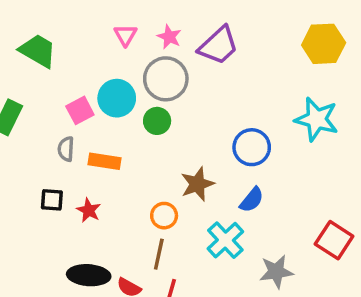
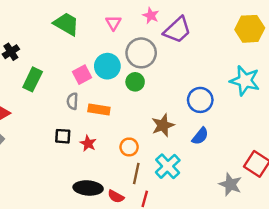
pink star: (169, 37) -> (151, 16), moved
green trapezoid: (38, 51) -> (66, 24), moved
orange circle: (164, 216) -> (129, 147), moved
cyan cross: (225, 240) -> (168, 166), moved
gray star: (276, 272) -> (230, 184), moved, turned 30

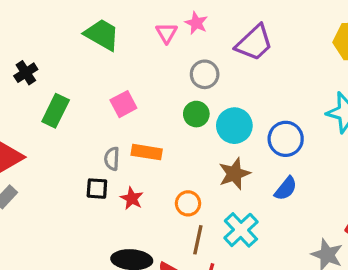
pink star: (151, 16) -> (196, 23), moved
gray circle: (141, 53) -> (205, 74), size x0.7
cyan circle: (107, 66) -> (234, 126), moved
gray semicircle: (72, 101) -> (112, 159), moved

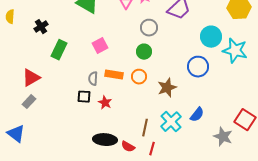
cyan circle: (234, 126) -> (211, 37), moved
blue semicircle: (286, 189) -> (197, 115), moved
orange circle: (188, 203) -> (139, 77), moved

